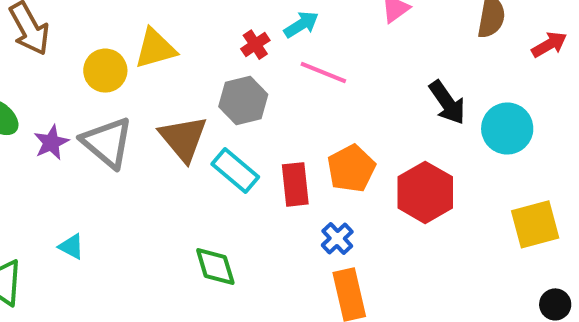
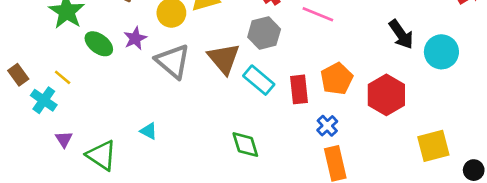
purple star: (51, 143) -> (135, 38), moved
yellow square: (535, 224) -> (433, 146), moved

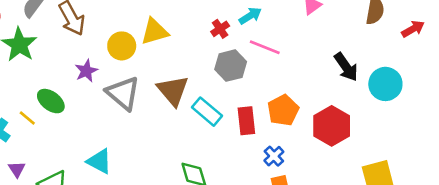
gray hexagon: (264, 33) -> (231, 66), moved
green ellipse: (99, 44) -> (51, 101), moved
yellow line: (63, 77) -> (27, 118), moved
cyan triangle: (149, 131) -> (99, 161), size x1.5

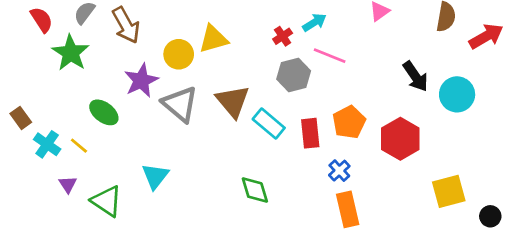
red arrow: (413, 29) -> (486, 36), size x1.4
purple star: (86, 71) -> (141, 81), size x1.4
yellow line: (27, 118) -> (79, 146), moved
cyan triangle: (99, 161) -> (155, 176), turned 40

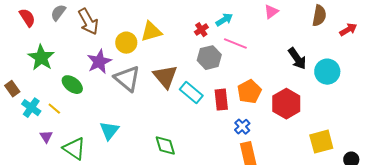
red arrow: (486, 36) -> (348, 30), size x0.7
green star: (71, 53) -> (41, 58), moved
green diamond: (255, 190) -> (165, 146), moved

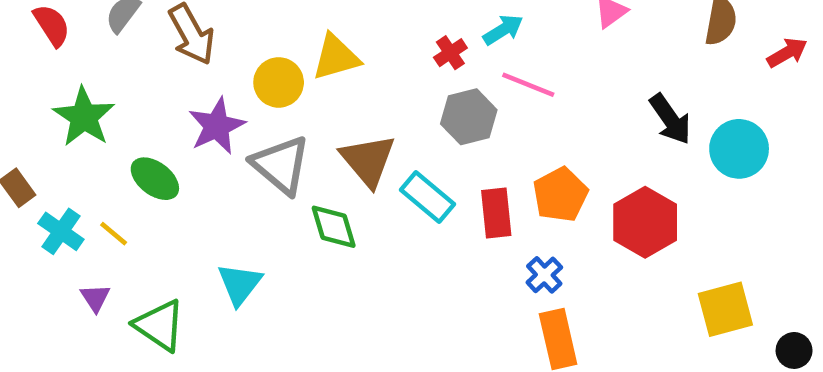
green diamond: (165, 146) -> (334, 227), moved

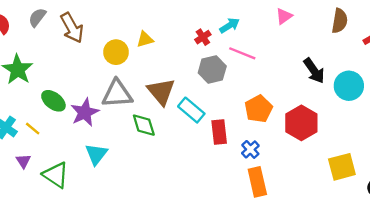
yellow triangle: (336, 57) -> (145, 39), size x0.7
purple star: (217, 126) -> (85, 112), moved
gray triangle: (281, 165) -> (117, 94), turned -44
red rectangle: (496, 213) -> (219, 132), moved

